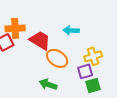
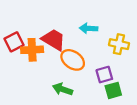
orange cross: (15, 28) -> (32, 50), moved
yellow cross: (93, 56) -> (119, 44), moved, turned 30

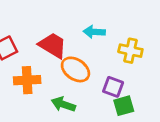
orange cross: (32, 50) -> (27, 80), moved
purple square: (104, 75) -> (113, 87), turned 36

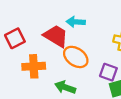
cyan arrow: (94, 32) -> (76, 22), moved

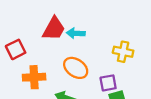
red trapezoid: (56, 36) -> (54, 29), moved, turned 88
purple square: (108, 72) -> (108, 83), turned -30

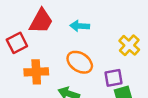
red trapezoid: (54, 29) -> (41, 21), moved
yellow cross: (123, 52) -> (129, 45), turned 30

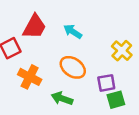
cyan arrow: (80, 26) -> (73, 31), turned 30
orange cross: (36, 72) -> (30, 77), turned 30

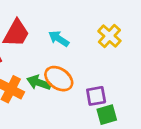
yellow cross: (122, 51) -> (109, 36), moved
green arrow: (62, 99) -> (39, 83), moved

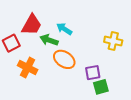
yellow cross: (109, 36) -> (113, 41), moved, turned -30
green arrow: (39, 83) -> (49, 40), moved

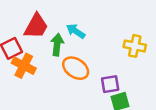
green arrow: (49, 40) -> (57, 45), turned 78
orange cross: (28, 68) -> (24, 66), moved

